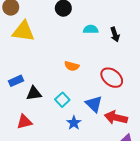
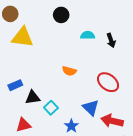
cyan square: (62, 100) -> (51, 108), moved

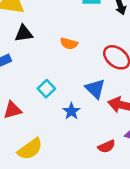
black triangle: (33, 97) -> (24, 33), moved

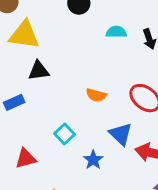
orange semicircle: (69, 44) -> (96, 95), moved

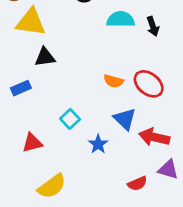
cyan semicircle: (116, 32) -> (121, 19), size x1.4
orange semicircle: (96, 95) -> (114, 81), moved

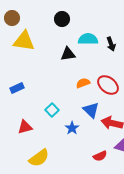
black triangle: (45, 57) -> (68, 54), moved
orange semicircle: (114, 81) -> (83, 83), turned 144

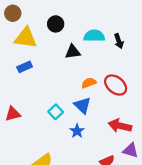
black circle: (62, 19) -> (56, 24), moved
blue rectangle: (17, 88) -> (25, 67), moved
blue triangle: (91, 110) -> (82, 105), moved
red triangle: (25, 127) -> (13, 114), moved

